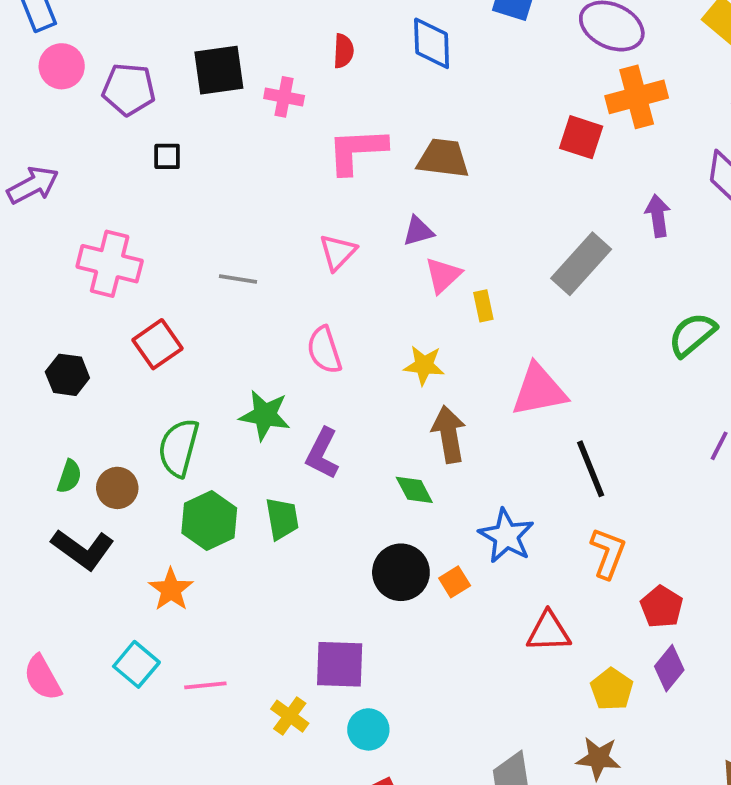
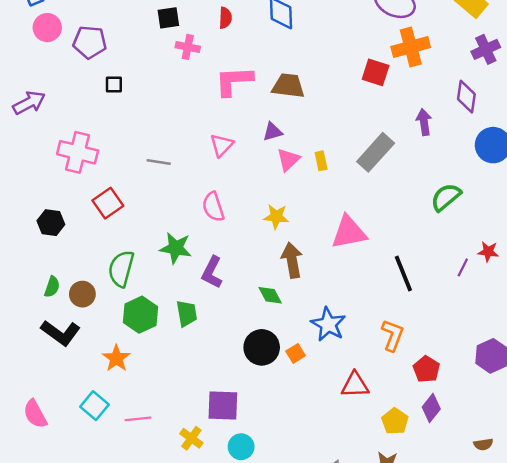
black square: (219, 70) -> (168, 18), moved, size x0.7
yellow rectangle: (483, 306) -> (321, 161), moved
black line: (591, 469) -> (403, 273), moved

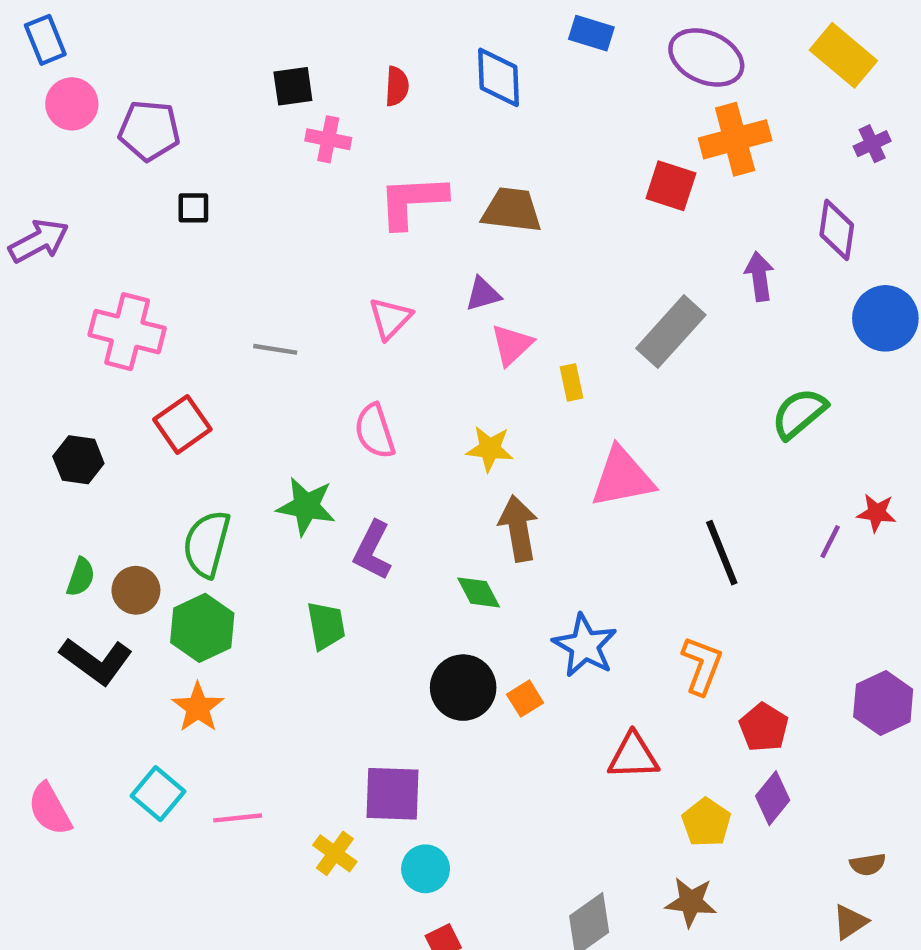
purple cross: (486, 49) -> (872, 144), size x0.7
yellow rectangle: (321, 161) -> (571, 382), moved
green hexagon: (141, 315) -> (202, 628), moved

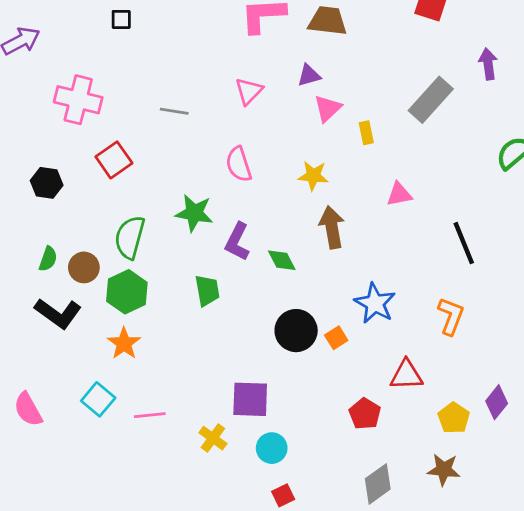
pink triangle: (622, 478) -> (399, 194), size x0.6
green diamond: (479, 592) -> (282, 260), moved
red pentagon: (764, 727) -> (365, 414), moved

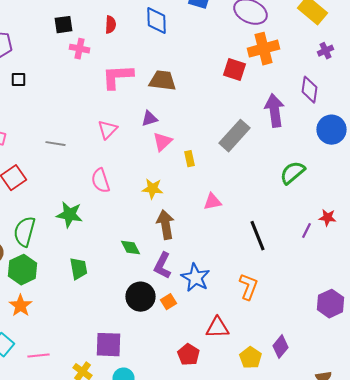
purple arrow: (488, 64) -> (274, 111), size x1.5
purple L-shape: (237, 242) -> (162, 266), moved

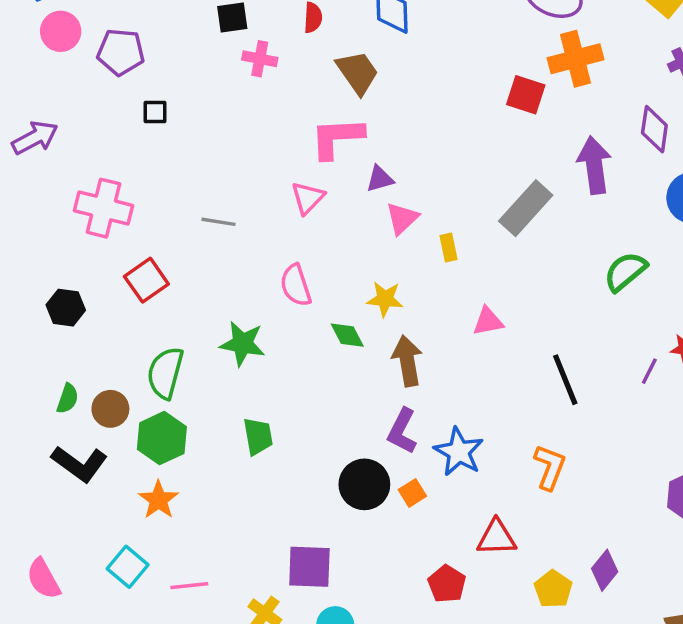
pink L-shape: (118, 77) -> (337, 138), moved
brown trapezoid: (162, 81) -> (358, 72), moved, turned 48
green diamond: (130, 248) -> (347, 335), moved

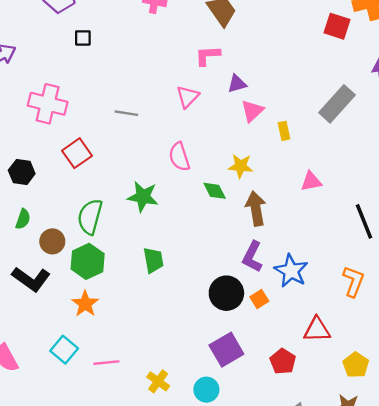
pink L-shape: (337, 138) -> (208, 56), size x0.7
green semicircle: (67, 399) -> (23, 219), moved
purple square: (309, 567) -> (226, 350), moved, turned -32

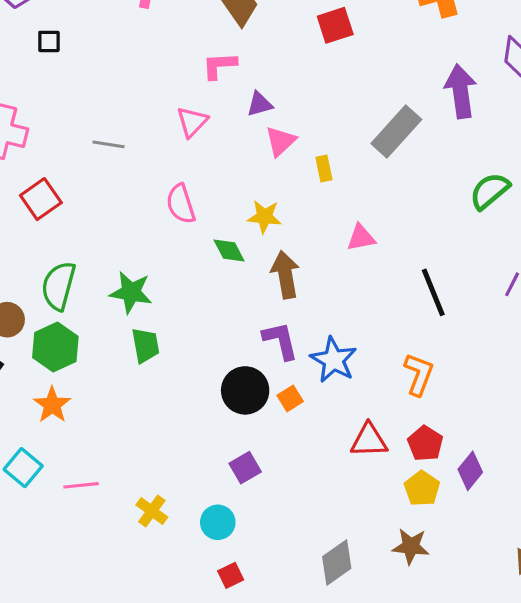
red square: (337, 26) -> (335, 25), moved, turned -36
green star: (143, 197) -> (131, 292), moved
purple L-shape: (252, 257) -> (280, 341), turned 140
purple square: (226, 350) -> (245, 468), size x0.7
red pentagon: (283, 361) -> (425, 443), moved

